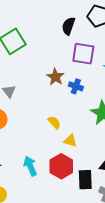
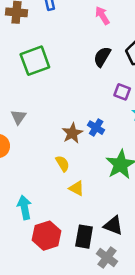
purple square: (83, 54) -> (122, 92), moved, size x0.6
brown star: (55, 77) -> (72, 133), moved
red hexagon: (61, 166) -> (47, 236), moved

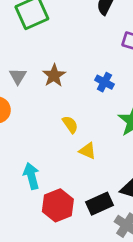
brown star: (72, 133) -> (54, 75), moved
black rectangle: (84, 237) -> (99, 204), turned 60

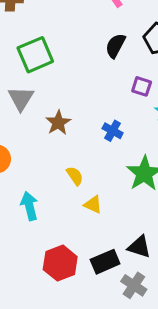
gray triangle: (18, 76) -> (21, 98), moved, size x1.4
cyan arrow: (31, 176) -> (29, 206), moved

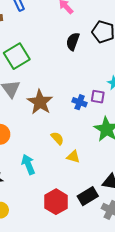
purple square: (142, 86) -> (98, 97), moved
brown star: (58, 123) -> (40, 102), size x1.4

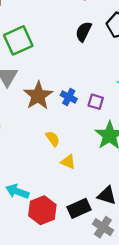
purple square: (98, 97) -> (96, 102), moved
blue cross: (80, 102) -> (69, 97), moved
cyan arrow: (28, 164) -> (17, 191), moved, turned -54

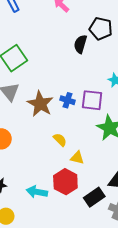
black semicircle: (84, 32) -> (80, 44), moved
purple square: (96, 102) -> (92, 100), size x1.5
red hexagon: (42, 210) -> (65, 182), moved

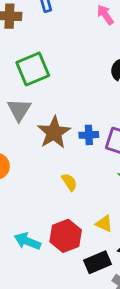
blue cross: (68, 100) -> (89, 135), turned -32
yellow triangle: (77, 158) -> (104, 224), moved

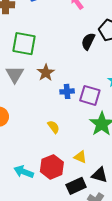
green square: (33, 69) -> (24, 44), turned 35
brown star: (54, 132) -> (46, 73), moved, size x0.7

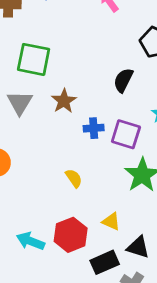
black semicircle: (88, 41) -> (123, 80), moved

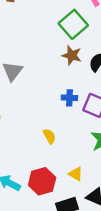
green square: (34, 59) -> (73, 24), moved, turned 32
brown star: (64, 101) -> (72, 55), moved, turned -30

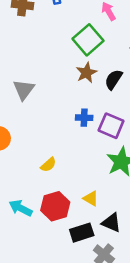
brown star: (72, 55) -> (86, 73), turned 30
yellow semicircle: (49, 136) -> (48, 165), moved, turned 77

